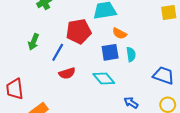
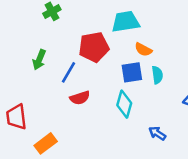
cyan diamond: (104, 79) -> (124, 104), turned 55

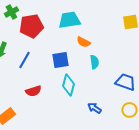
red pentagon: (94, 47) -> (31, 26), moved
blue square: (132, 72) -> (60, 60), moved
red semicircle: (80, 98) -> (33, 91), moved

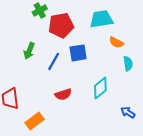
blue square: (60, 60) -> (78, 53), moved
cyan diamond: (68, 85) -> (100, 88), turned 35

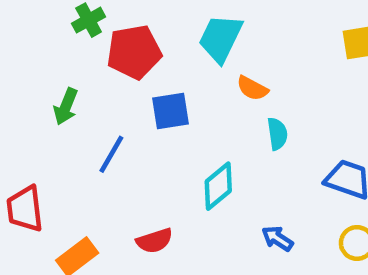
cyan trapezoid: (101, 19) -> (220, 38), turned -55
blue line: (54, 61) -> (111, 154), moved
red semicircle: (63, 94) -> (155, 241), moved

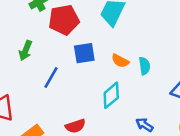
orange semicircle: (252, 88) -> (120, 61), moved

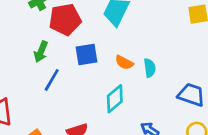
green arrow: (25, 51) -> (41, 52), moved

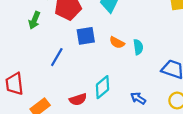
green arrow: (41, 52) -> (34, 20), moved
cyan diamond: (115, 99) -> (102, 87), moved

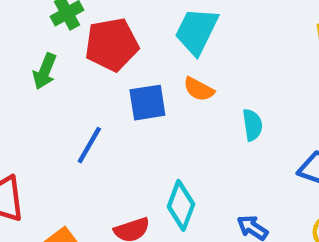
orange semicircle: (117, 43) -> (199, 89), moved
cyan diamond: (102, 87) -> (181, 205), turned -30

